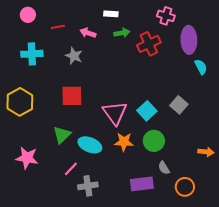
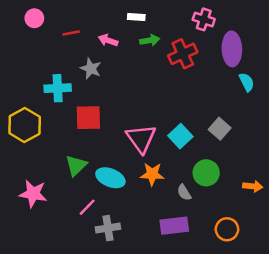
cyan cross: (32, 54) -> (58, 88), moved
green circle: (154, 141) -> (206, 173), moved
gray semicircle: (164, 168) -> (184, 192), moved

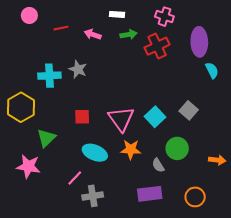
pink cross: (204, 19) -> (164, 17), moved
gray star: (91, 69) -> (78, 69), moved
red square: (88, 118) -> (82, 117), moved, size x0.7
green triangle: (76, 165) -> (46, 138), moved

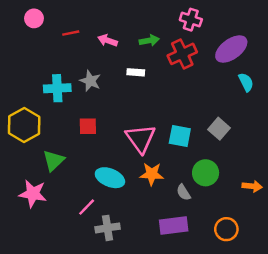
white rectangle: (117, 14) -> (136, 72), moved
purple ellipse: (199, 42) -> (231, 49), turned 56
red square: (82, 117) -> (88, 126), moved
cyan square: (155, 117) -> (180, 136), turned -36

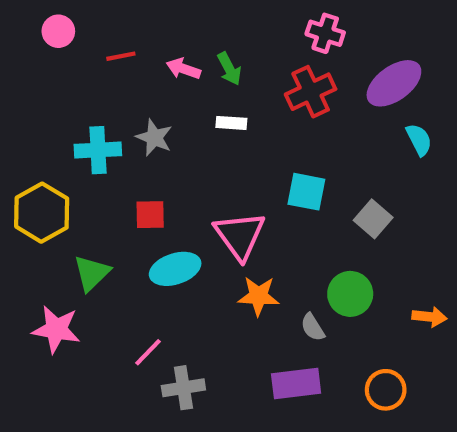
green arrow: (149, 40) -> (229, 69), moved, turned 72
cyan square: (180, 136) -> (306, 192), moved
cyan ellipse: (110, 178) -> (175, 269), moved, turned -40

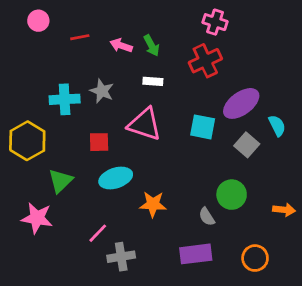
purple ellipse: (394, 83) -> (241, 103), moved
cyan semicircle: (419, 140) -> (277, 126), moved
pink triangle: (240, 236) -> (145, 124), moved, turned -36
orange star: (258, 296) -> (153, 204), moved

